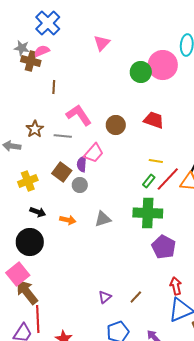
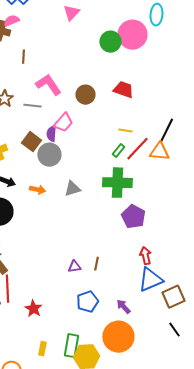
gray circle: (80, 185) -> (49, 155), size x1.5
purple triangle: (105, 297) -> (74, 267), turned 32
brown line: (136, 297) -> (96, 264), moved, turned -32

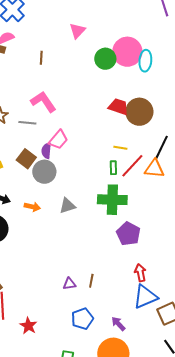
pink triangle: (71, 13) -> (77, 31), moved
cyan ellipse: (156, 15) -> (145, 61), moved
brown line: (23, 57) -> (41, 58), moved
brown circle: (85, 95) -> (139, 112), moved, size x1.4
green rectangle: (118, 151) -> (113, 168), turned -40

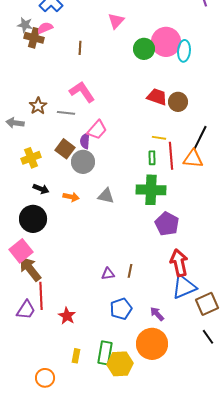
brown circle: (139, 112) -> (178, 102), size x0.7
red line: (132, 166) -> (171, 156), turned -48
gray triangle: (67, 206) -> (106, 196), turned 30
red arrow: (140, 273) -> (179, 263), size x1.5

